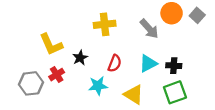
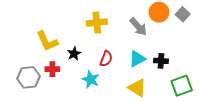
red cross: (57, 75) -> (52, 69), turned 32
cyan star: (98, 86) -> (91, 79), turned 30
green square: (175, 92) -> (182, 86), moved
yellow triangle: (134, 95) -> (137, 88), moved

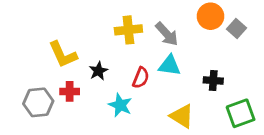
gray square: (183, 14) -> (236, 29), moved
gray arrow: (138, 27) -> (167, 34), moved
cyan triangle: (137, 59) -> (169, 65), moved, turned 36

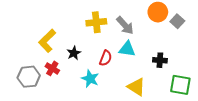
yellow L-shape: (63, 55) -> (47, 41), turned 70
red cross: (70, 91) -> (52, 68), turned 32
green square: (241, 113) -> (180, 85), turned 30

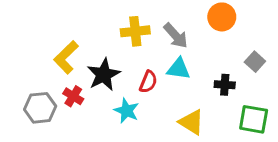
gray square: (177, 21) -> (255, 62), moved
black star: (74, 53) -> (104, 75), size x1.6

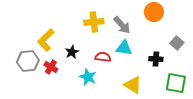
black star: (104, 75) -> (72, 52), size x0.6
red semicircle: (148, 82) -> (103, 57), turned -105
gray hexagon: (40, 108) -> (28, 61), moved

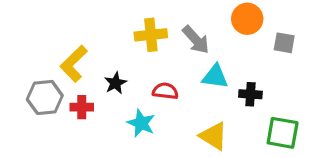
gray square: (177, 43) -> (284, 43), moved, turned -32
cyan triangle: (124, 48) -> (215, 77), moved
red cross: (51, 67) -> (82, 107), turned -32

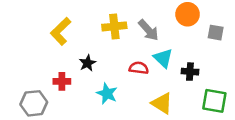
yellow L-shape: (74, 64) -> (61, 31), moved
cyan triangle: (215, 77) -> (163, 58), turned 35
red semicircle: (165, 91) -> (139, 68), moved
gray hexagon: (45, 97) -> (34, 103), moved

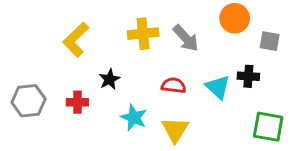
cyan triangle: (163, 58) -> (218, 87), moved
black cross: (190, 72) -> (248, 76), moved
gray hexagon: (34, 103) -> (29, 101), moved
yellow triangle: (162, 103) -> (175, 130), moved, turned 30

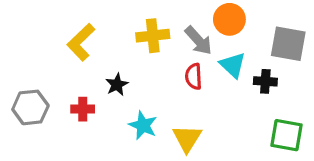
orange circle: (235, 18) -> (229, 19), moved
gray square: (270, 41) -> (288, 44), size x1.6
red semicircle: (174, 85) -> (194, 76), moved, turned -100
cyan triangle: (218, 87) -> (233, 65), moved

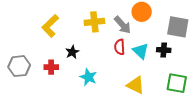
cyan triangle: (233, 65) -> (141, 51), moved
yellow triangle: (187, 138) -> (136, 85), moved, turned -36

